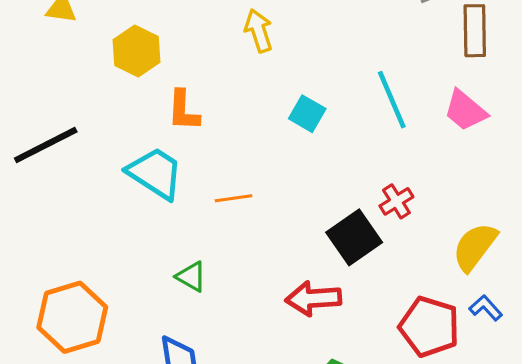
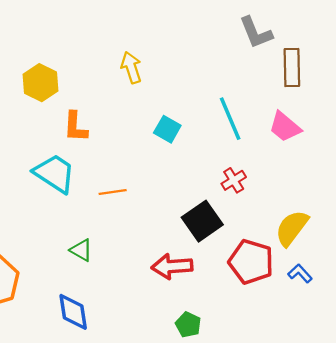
red cross: (396, 201) -> (234, 180), moved
red pentagon: (429, 327) -> (251, 262), moved

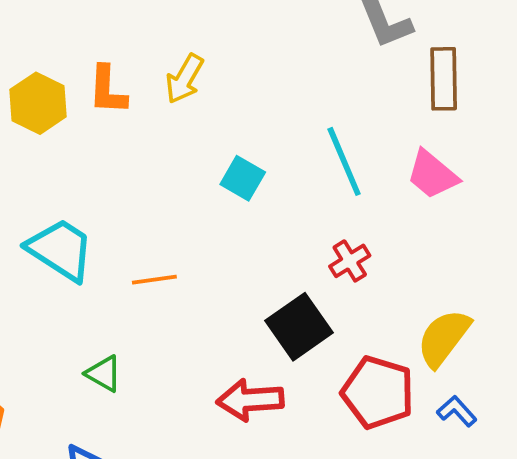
yellow arrow: (131, 67) -> (184, 79), turned -132
orange L-shape: (75, 127) -> (107, 90), moved

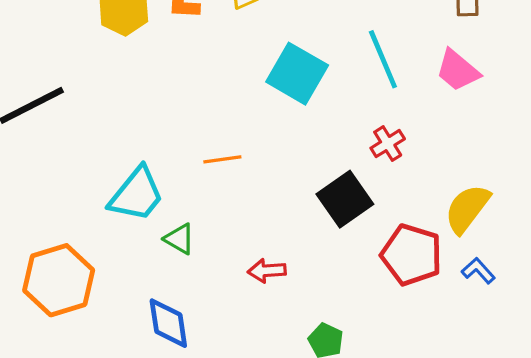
cyan square: (243, 178) -> (297, 74), size x1.6
cyan trapezoid: (61, 250) -> (137, 194), moved, turned 96
red arrow: (250, 400) -> (267, 271), moved, size x0.7

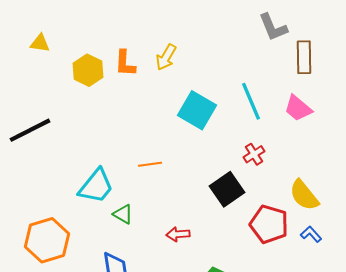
yellow semicircle: (467, 209) -> (304, 195), turned -76

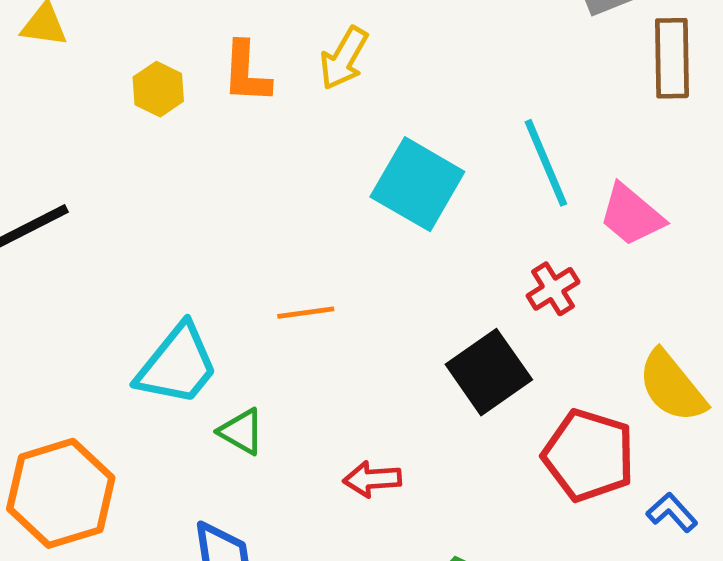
yellow hexagon: (88, 70) -> (158, 89), size x0.7
pink trapezoid: (298, 108) -> (631, 215), moved
blue L-shape: (311, 234) -> (672, 512), moved

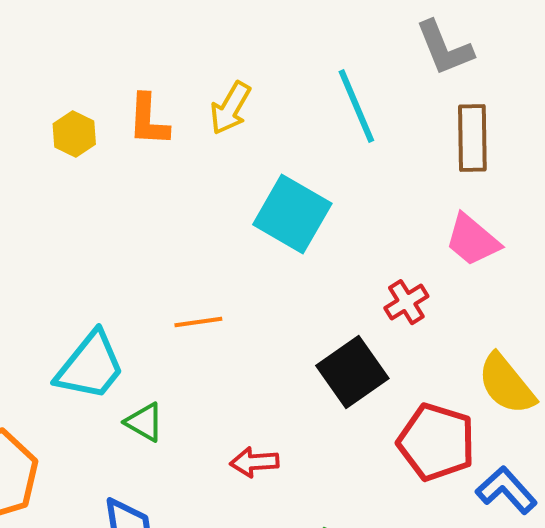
brown rectangle: (672, 58) -> (472, 138), moved
cyan line: (546, 163) -> (356, 106), moved
blue L-shape: (672, 512) -> (506, 490), size x1.4

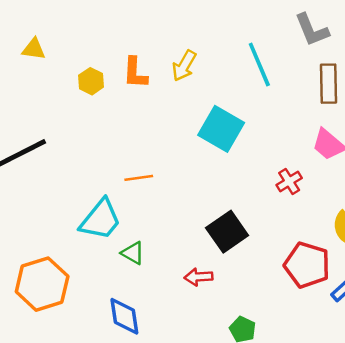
orange line: (198, 322) -> (139, 178), moved
black square: (352, 372) -> (227, 232), moved

